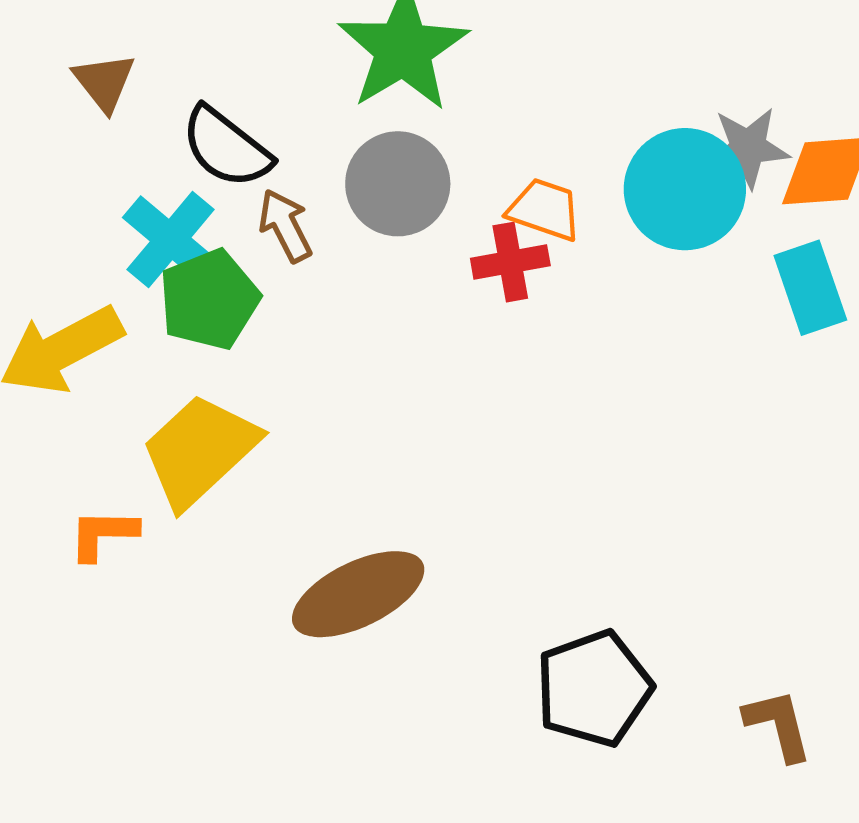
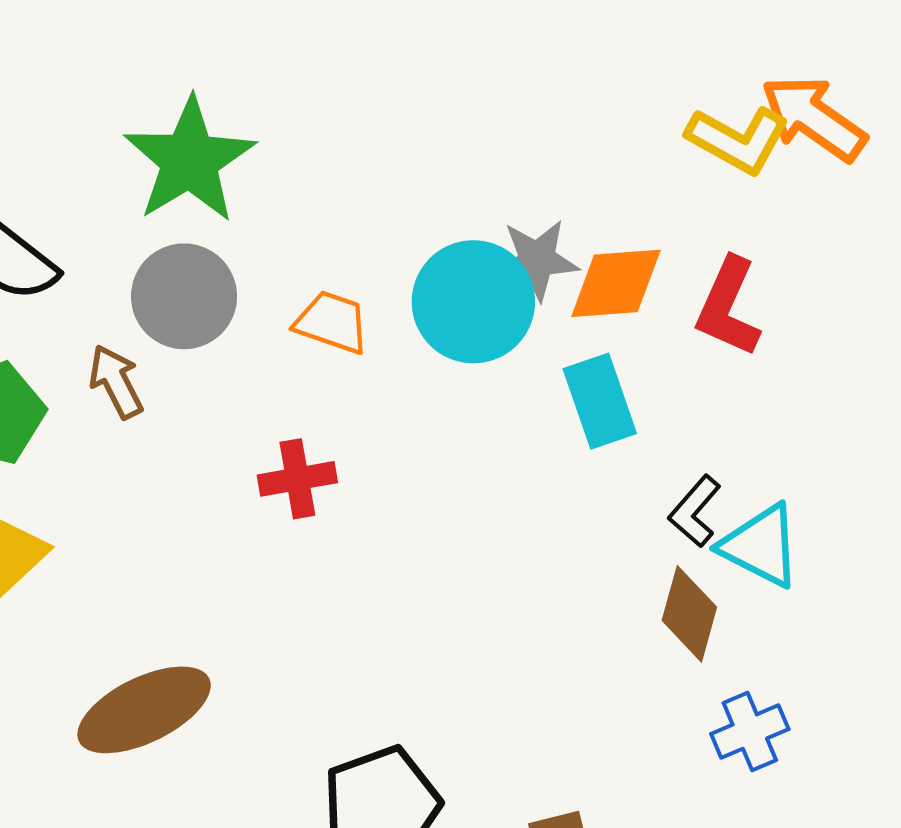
brown arrow: (285, 226) -> (116, 382), moved
red cross: (510, 262) -> (297, 479), moved

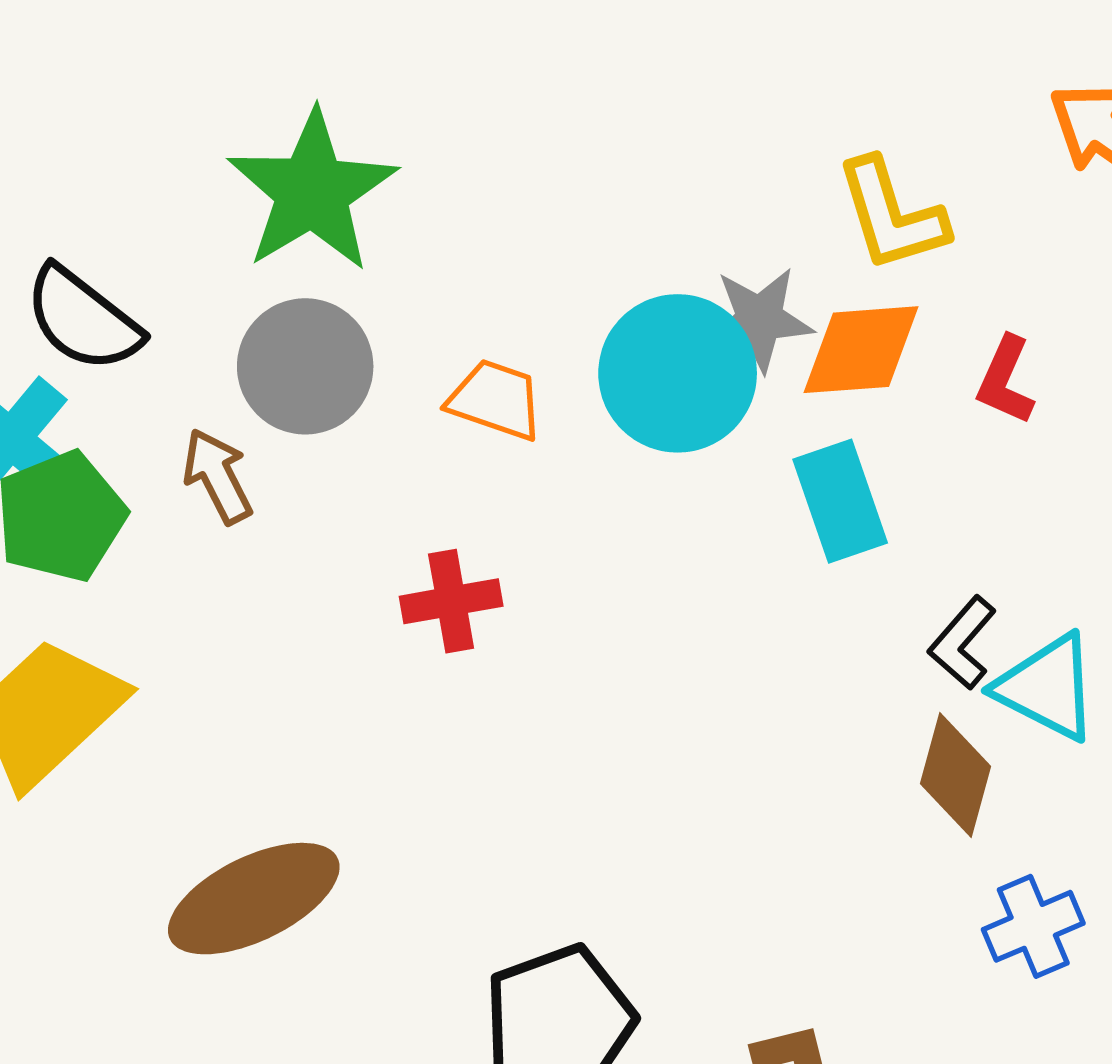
yellow L-shape: (738, 140) -> (892, 215), moved, turned 44
red L-shape: (728, 307) -> (1005, 380), size x0.7

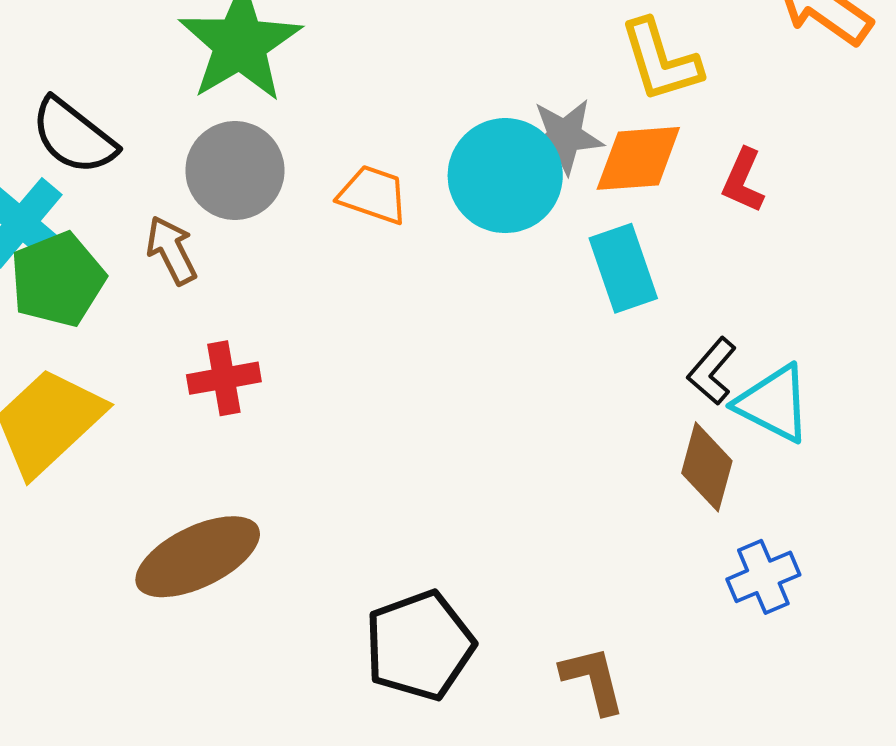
red cross: (451, 601) -> (224, 378), moved

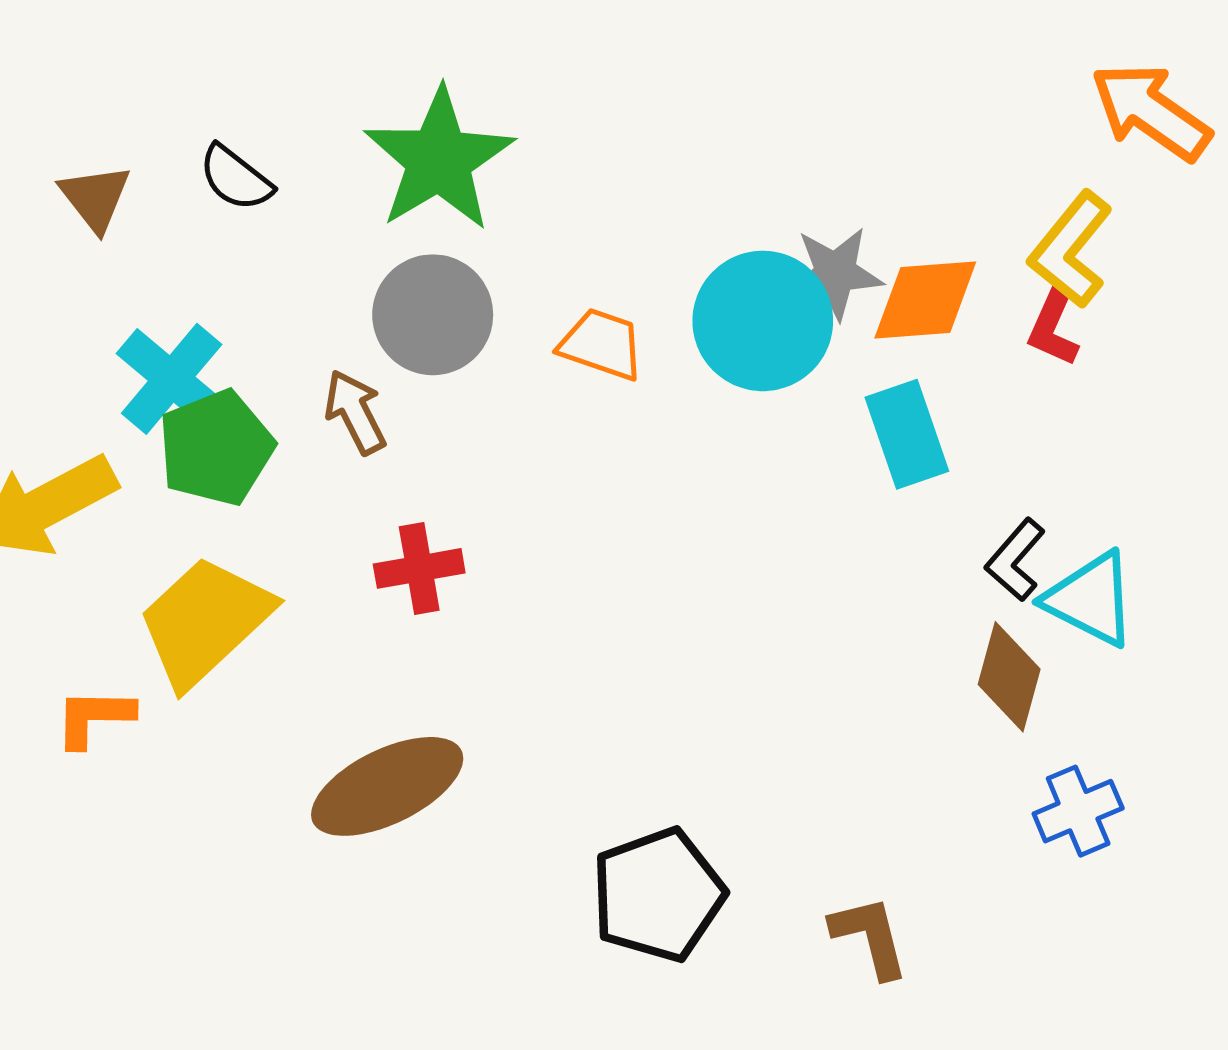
yellow L-shape: (661, 61) -> (1071, 250), moved, turned 56
black semicircle: (74, 136) -> (236, 178), moved, size x0.7

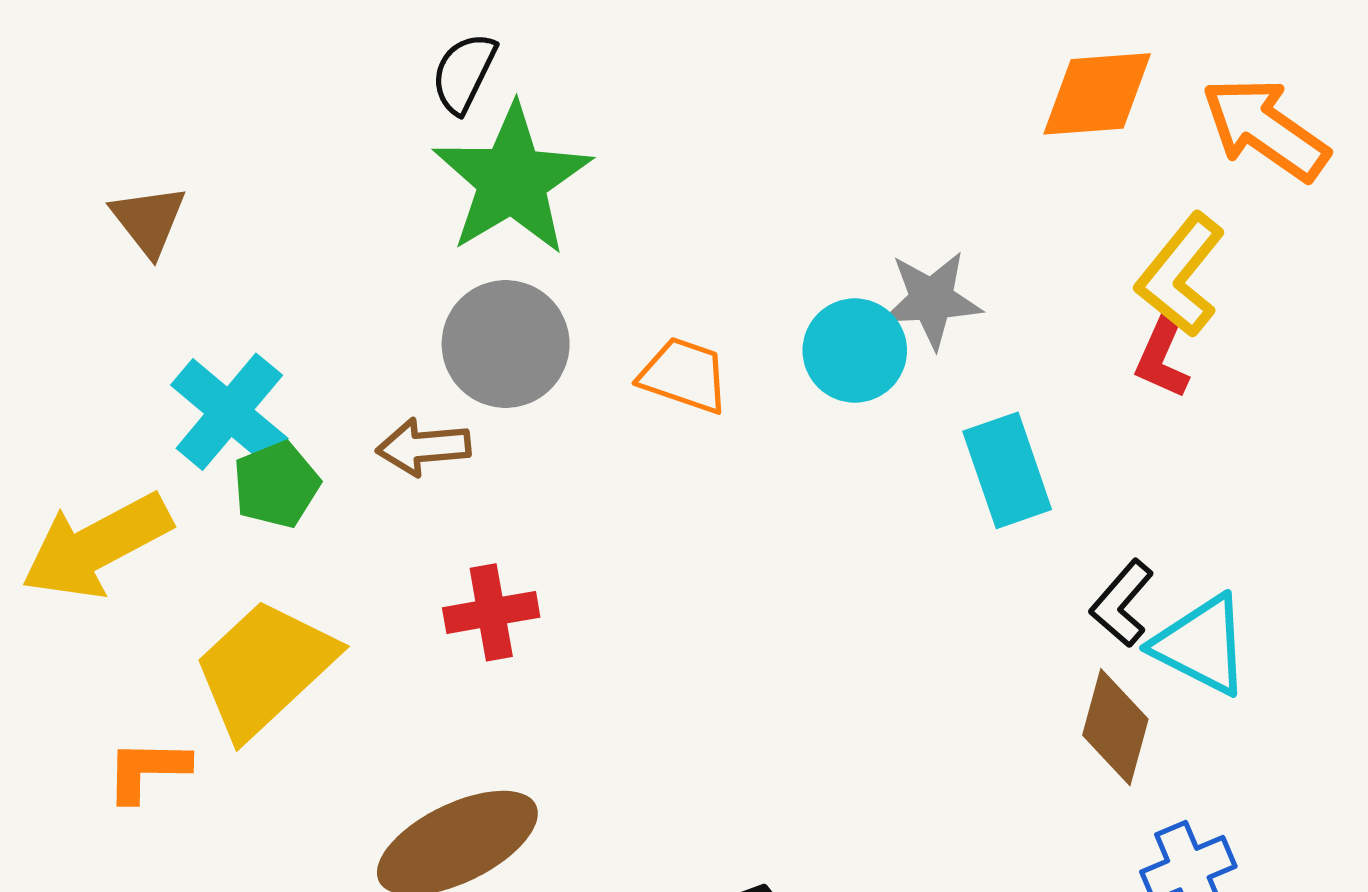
black semicircle: (236, 178) -> (464, 73), moved, turned 78
orange diamond: (925, 300) -> (1097, 94), moved
cyan circle: (763, 321) -> (855, 351), size x0.7
brown arrow: (355, 412) -> (423, 447), turned -68
green pentagon: (216, 448) -> (276, 485), size x0.7

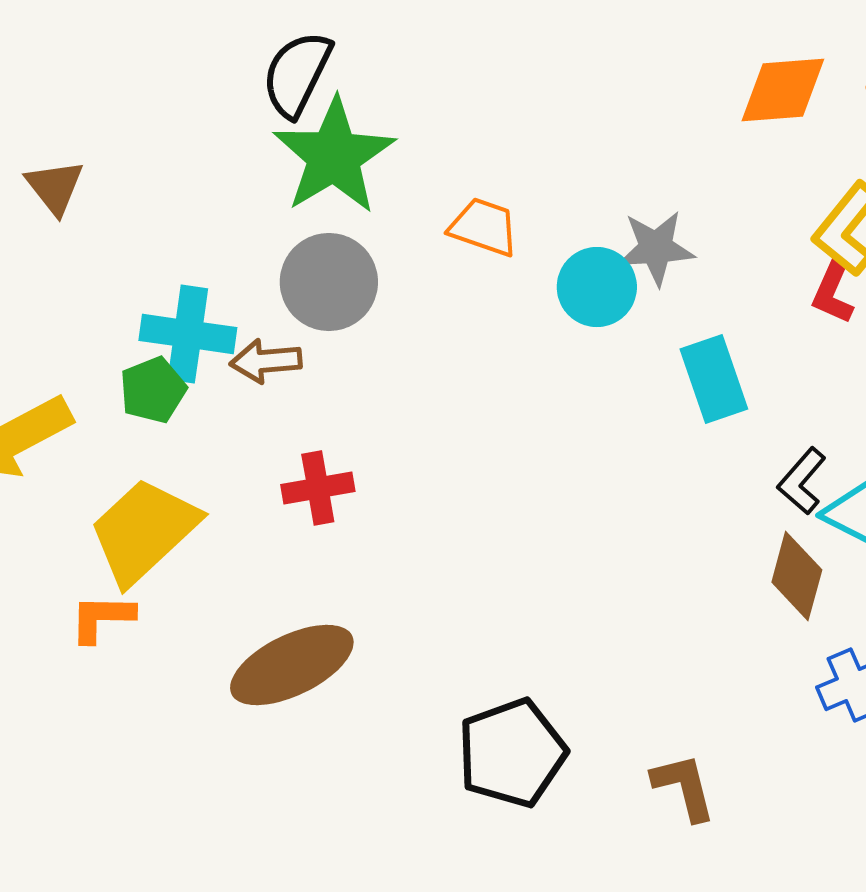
black semicircle: (464, 73) -> (297, 74), size x1.4
orange trapezoid: (684, 375) -> (484, 227), moved
cyan cross: (229, 412) -> (188, 334), moved, turned -32
orange L-shape: (147, 770) -> (102, 618), moved

